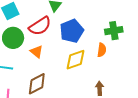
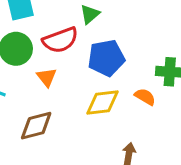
orange semicircle: (102, 50) -> (145, 97), turned -80

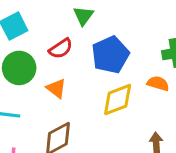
red semicircle: (60, 40) -> (61, 49), size x0.7

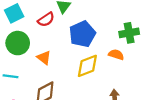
red semicircle: (61, 49) -> (46, 20), moved

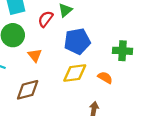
red semicircle: (46, 20) -> (46, 19), turned 147
orange semicircle: (116, 55) -> (105, 78), moved

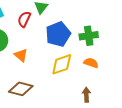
green cross: (122, 51) -> (89, 36), moved
brown diamond: (28, 90) -> (21, 89), turned 40

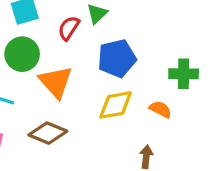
green cross: (89, 36) -> (184, 74), moved
orange triangle: (21, 55) -> (56, 82), size x1.6

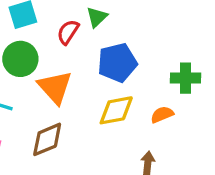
orange semicircle: (160, 109) -> (162, 115), turned -50
brown diamond: (48, 133) -> (47, 139), turned -45

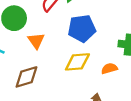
orange triangle: (55, 87) -> (36, 41), size x0.7

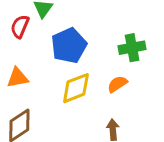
orange triangle: (36, 41) -> (18, 78), turned -48

